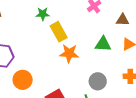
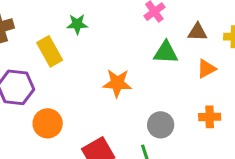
yellow rectangle: (59, 32) -> (50, 51), moved
green triangle: (103, 44) -> (166, 52), moved

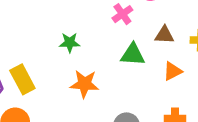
green star: (77, 24) -> (70, 43), moved
yellow rectangle: (50, 51) -> (22, 79), moved

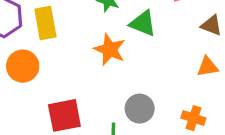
green triangle: (133, 55) -> (143, 23), moved

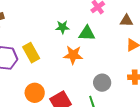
orange circle: (23, 66) -> (35, 93), moved

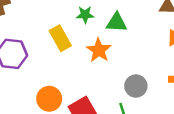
yellow rectangle: (31, 53) -> (60, 38), moved
orange star: (73, 55) -> (99, 50), turned 30

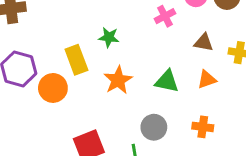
green triangle: (116, 23) -> (167, 81), moved
orange circle: (49, 99) -> (53, 88), moved

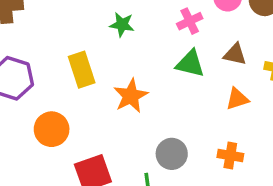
green star: (109, 37) -> (122, 24), moved
green triangle: (167, 81) -> (190, 64), moved
orange circle: (53, 88) -> (52, 129), moved

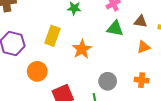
yellow rectangle: (82, 70) -> (52, 36), turned 42

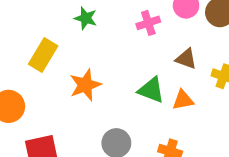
green triangle: (115, 28) -> (151, 90), moved

